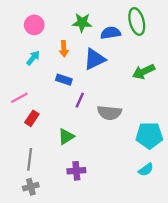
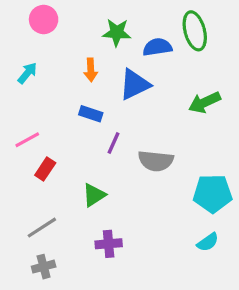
pink circle: (34, 25) -> (44, 19), moved
cyan arrow: (33, 58) -> (27, 73), moved
gray line: (30, 159) -> (42, 228), turned 50

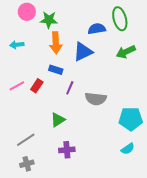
green star: (117, 32) -> (49, 20), moved
orange arrow: (91, 70) -> (56, 43), size x1.5
cyan arrow: (27, 73) -> (17, 45), turned -136
green arrow: (204, 102) -> (126, 52), moved
red rectangle: (45, 169) -> (37, 86), moved

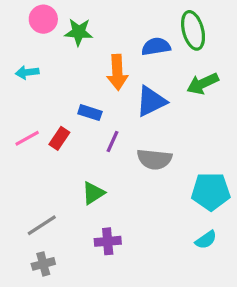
orange arrow: (56, 43) -> (117, 72), moved
blue triangle: (83, 52) -> (151, 101), moved

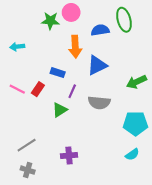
pink circle: (43, 19) -> (71, 12), moved
green arrow: (203, 84) -> (136, 82), moved
pink line: (27, 138) -> (17, 89), turned 56
green triangle: (93, 193) -> (60, 110), moved
gray cross: (43, 264) -> (28, 170), turned 32

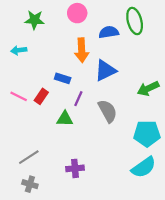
green star: (50, 21) -> (34, 20), moved
gray semicircle: (99, 103) -> (108, 111), turned -125
green triangle: (60, 110) -> (65, 119), turned 35
cyan semicircle: (132, 154) -> (144, 167), size x1.6

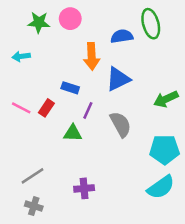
pink circle: (77, 13) -> (70, 19), moved

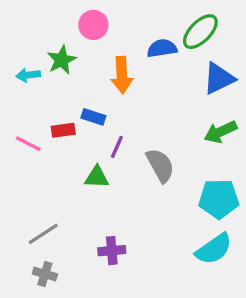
green star: (39, 22) -> (62, 60), moved, turned -30
green ellipse: (151, 24) -> (200, 32), turned 60
blue triangle: (118, 79) -> (219, 78), moved
red rectangle: (46, 108) -> (63, 130), moved, turned 48

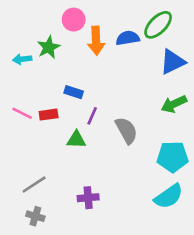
orange arrow: (122, 75) -> (96, 41), moved
red rectangle: (63, 130) -> (49, 115), moved

